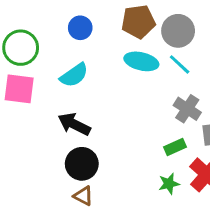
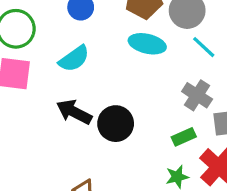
cyan line: (180, 64) -> (204, 47), moved
black circle: (82, 164) -> (116, 124), moved

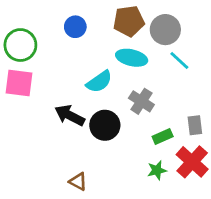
cyan semicircle: (74, 59) -> (99, 82), moved
gray cross: (197, 95) -> (141, 101), moved

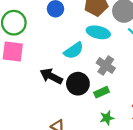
green rectangle: (163, 137) -> (101, 92), moved
green star: (157, 170) -> (107, 118), moved

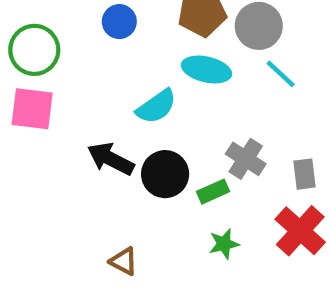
gray cross: (106, 65) -> (246, 159), moved

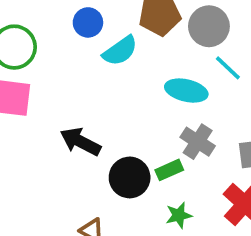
cyan ellipse: (206, 69) -> (186, 91), moved
cyan semicircle: (156, 107) -> (120, 51), moved
black circle: (165, 174) -> (130, 177), moved

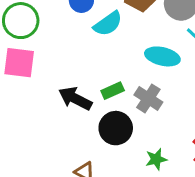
gray cross: (198, 142) -> (148, 98), moved
green rectangle: (169, 170) -> (113, 91), moved

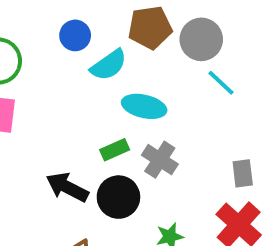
cyan ellipse: (162, 56) -> (144, 106), moved
black arrow: (75, 98) -> (67, 187), moved

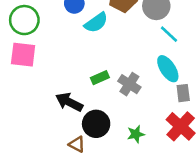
cyan ellipse: (144, 106) -> (168, 69), moved, turned 44
black circle: (118, 197) -> (96, 124), moved

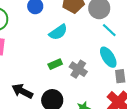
cyan semicircle: (96, 23) -> (58, 32), moved
black arrow: (69, 102) -> (22, 91), moved

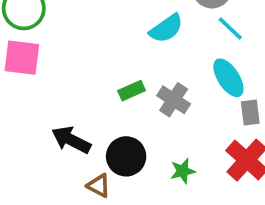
cyan semicircle: (58, 32) -> (166, 28), moved

